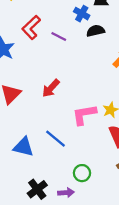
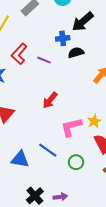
blue cross: (82, 14) -> (63, 38), turned -32
red arrow: (51, 88) -> (50, 100), moved
green circle: (82, 173) -> (76, 162), moved

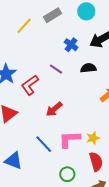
blue cross: (63, 38) -> (71, 45), moved, turned 32
red L-shape: (19, 54) -> (30, 85), moved
blue line: (48, 150) -> (44, 144), moved

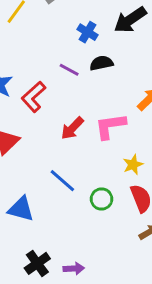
black semicircle: (88, 68) -> (101, 63), moved
pink L-shape: (70, 139) -> (110, 126), moved
green circle: (67, 174) -> (102, 199), moved

